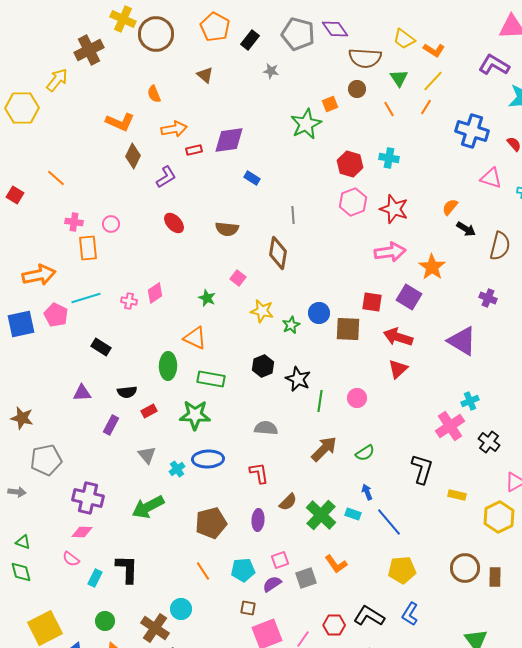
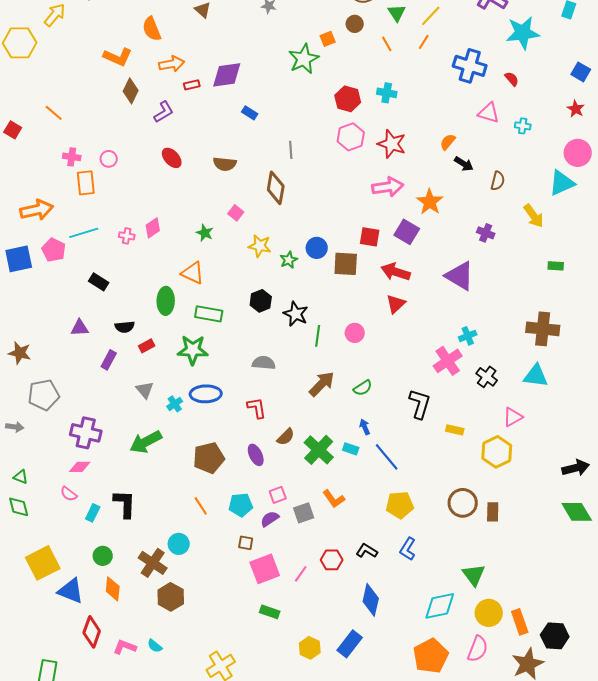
orange semicircle: (154, 94) -> (152, 29), size x1.4
brown semicircle: (500, 246) -> (498, 181), size x0.7
purple ellipse: (258, 520) -> (256, 455), turned -30
black L-shape: (369, 616) -> (367, 551), size x0.7

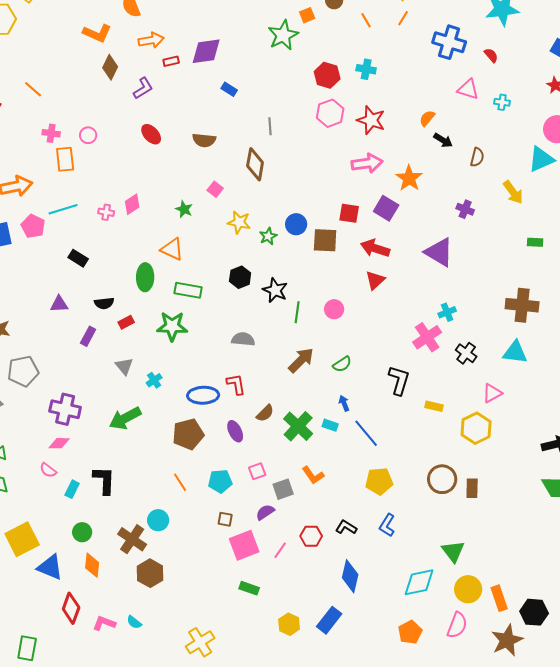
blue ellipse: (206, 394) -> (203, 395), moved
purple semicircle: (270, 519) -> (265, 512), moved
orange pentagon: (431, 656) -> (410, 632), size x0.7

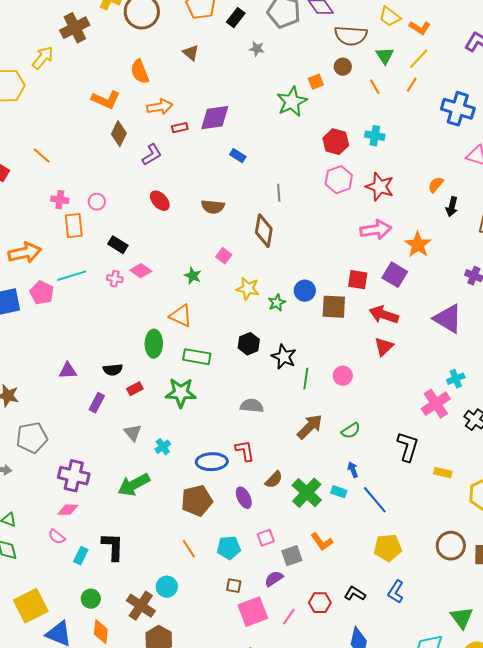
black arrow: (443, 140) -> (452, 207), turned 72
pink diamond: (132, 204) -> (141, 271), turned 70
black rectangle: (78, 258) -> (118, 245), moved

